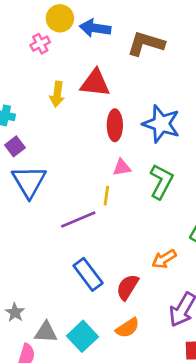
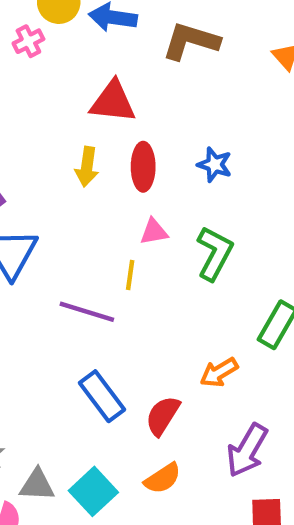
yellow arrow: (57, 94) -> (87, 167), moved
blue star: (161, 124) -> (215, 165), size x0.6
purple line: (78, 220) -> (87, 312), turned 40

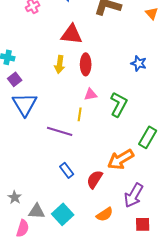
blue star: (215, 165) -> (139, 63), moved
orange arrow: (219, 372) -> (121, 159), size x1.5
blue rectangle: (102, 396) -> (67, 170), size x0.7
orange semicircle: (163, 478) -> (105, 214), moved

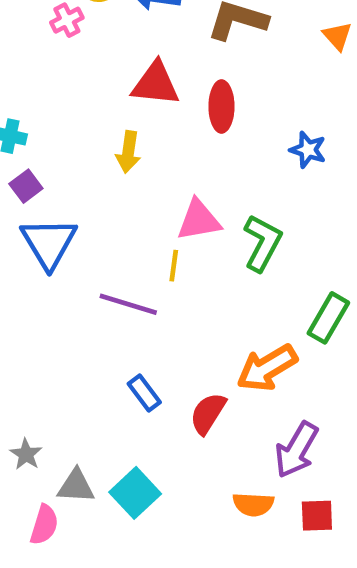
red ellipse: (86, 64) -> (221, 107), moved
pink triangle: (91, 94) -> (199, 220), size x1.5
orange semicircle: (105, 214) -> (253, 504), moved, turned 36

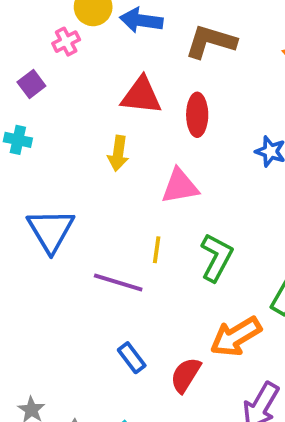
purple square: (26, 186) -> (31, 84), moved
pink triangle: (199, 220) -> (180, 186), moved
green L-shape: (262, 243) -> (216, 257), moved

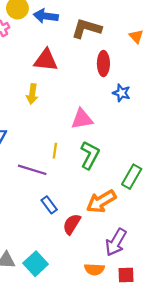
red ellipse: (197, 115) -> (103, 64), moved
pink triangle: (180, 186) -> (82, 119), moved
blue rectangle: (132, 358) -> (49, 205), moved

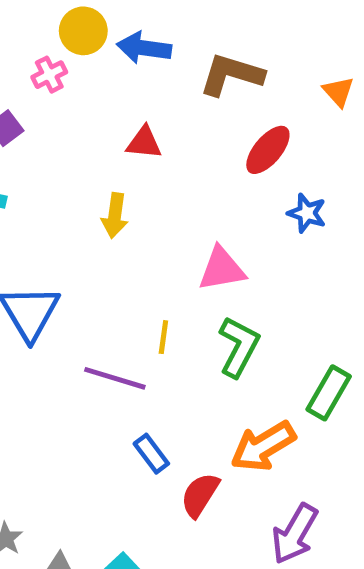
red triangle: (46, 60) -> (144, 143), size x0.7
red ellipse: (103, 64) -> (268, 150), turned 40

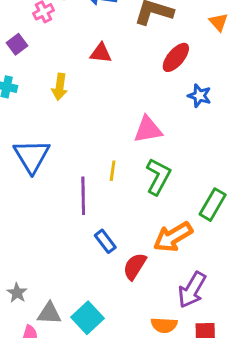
yellow arrow: (115, 216) -> (60, 87), moved
purple line: (115, 378) -> (83, 196), turned 72

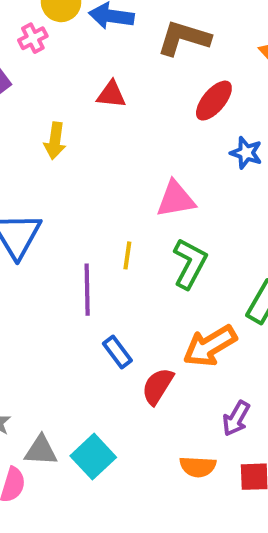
purple arrow: (192, 290) -> (236, 418), size x0.7

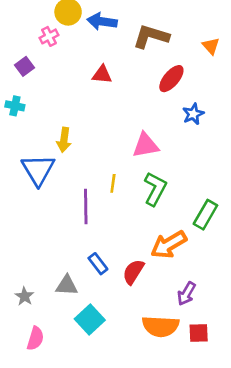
yellow arrow: (55, 141) -> (64, 140), moved
blue star: (246, 153) -> (193, 114), turned 30
blue rectangle: (117, 352) -> (98, 264), moved
gray triangle: (41, 451) -> (67, 285), moved
orange semicircle: (198, 467) -> (161, 326), size x1.5

